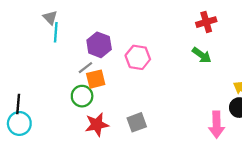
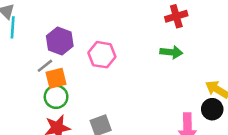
green arrow: (202, 55) -> (171, 52), turned -30
green circle: (82, 96) -> (56, 97), moved

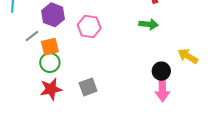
gray line: (45, 66) -> (32, 36), moved
black circle: (212, 109) -> (161, 71), moved

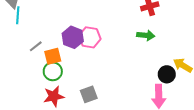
purple hexagon: (53, 15) -> (73, 37), moved
black circle: (161, 71) -> (167, 74), moved

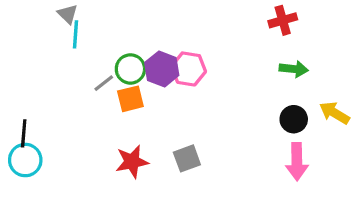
green arrow: (146, 35) -> (294, 69), moved
green circle: (53, 71) -> (130, 69), moved
black circle: (167, 74) -> (294, 119), moved

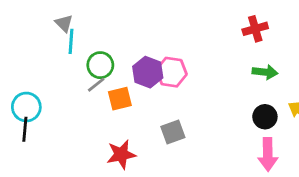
green circle: (130, 69) -> (100, 65), moved
gray square: (187, 158) -> (173, 132), moved
cyan circle: (25, 160) -> (26, 107), moved

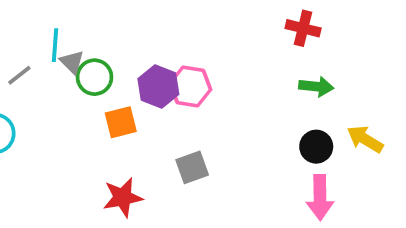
gray triangle: (64, 23) -> (72, 62), moved
red cross: (255, 29) -> (303, 28), turned 30
gray line: (96, 85) -> (19, 75), moved

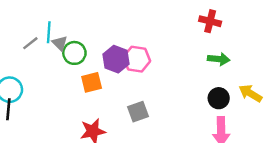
gray line: (19, 75) -> (30, 43), moved

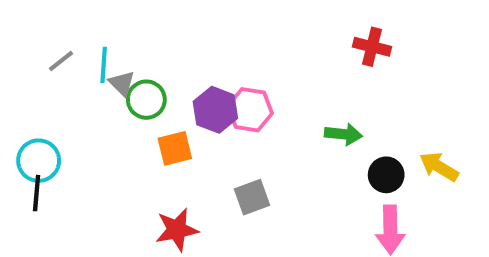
gray line: (30, 43) -> (61, 61), moved
green arrow: (219, 59) -> (343, 134), moved

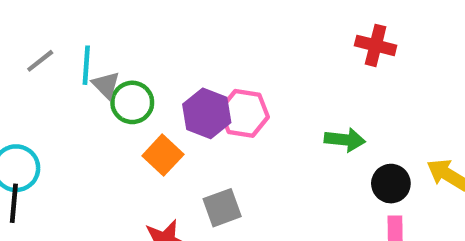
orange square: (175, 148) -> (163, 155), turned -33
gray square: (252, 197) -> (222, 208), moved

